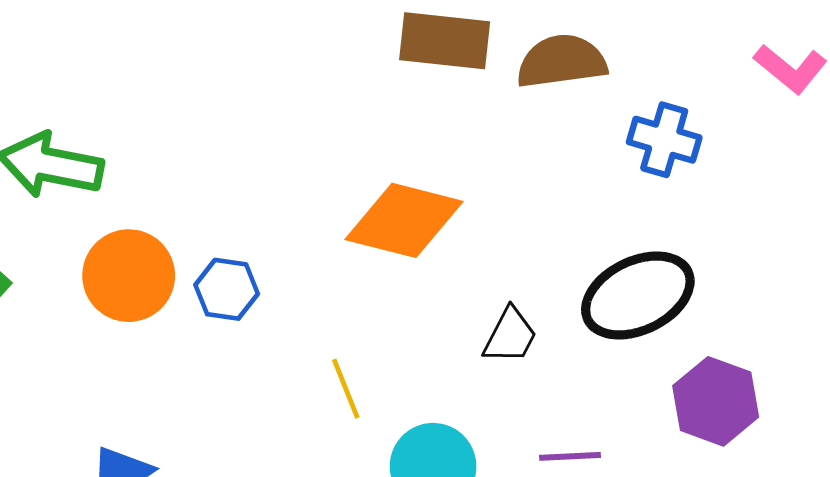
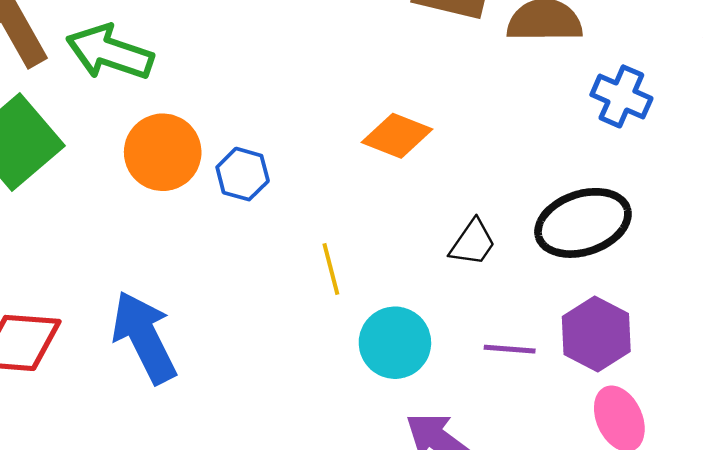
orange diamond: (404, 220) -> (397, 136), size x0.7
purple hexagon: (716, 401) -> (596, 334), moved

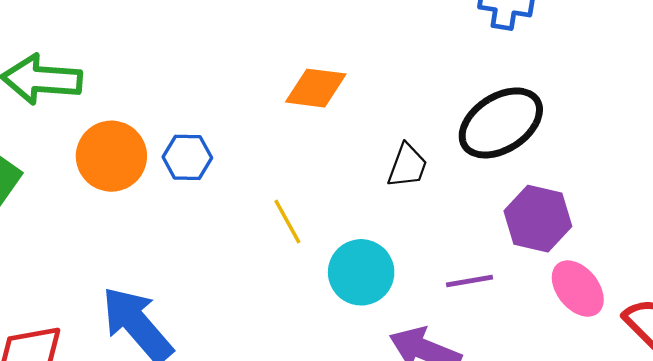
purple line: (510, 349) -> (470, 281), moved

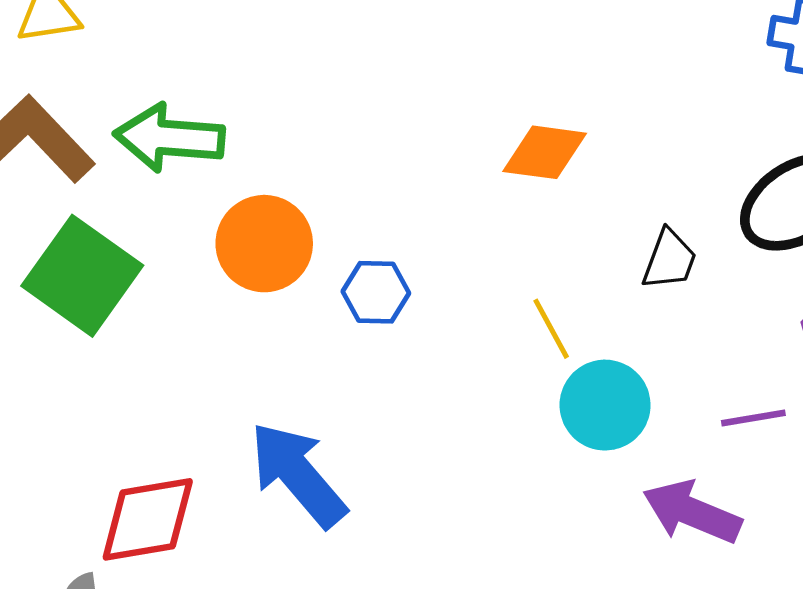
blue hexagon: (187, 157) -> (376, 292), moved
yellow line: (287, 222) -> (551, 329), moved

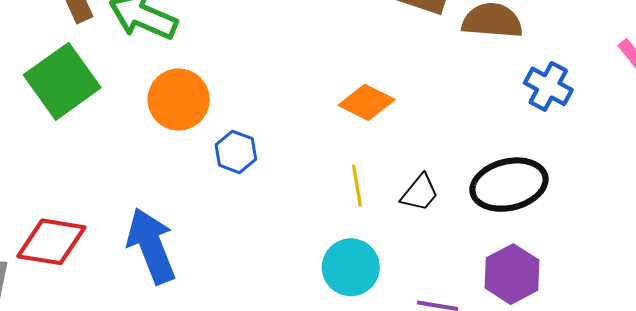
yellow line: (551, 329) -> (357, 186), moved

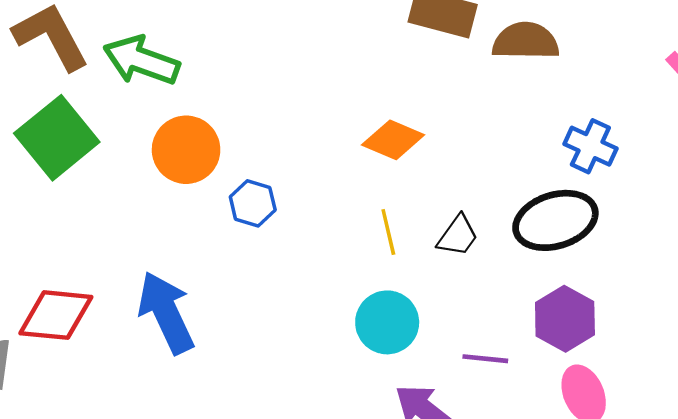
blue cross: (548, 86) -> (590, 146), moved

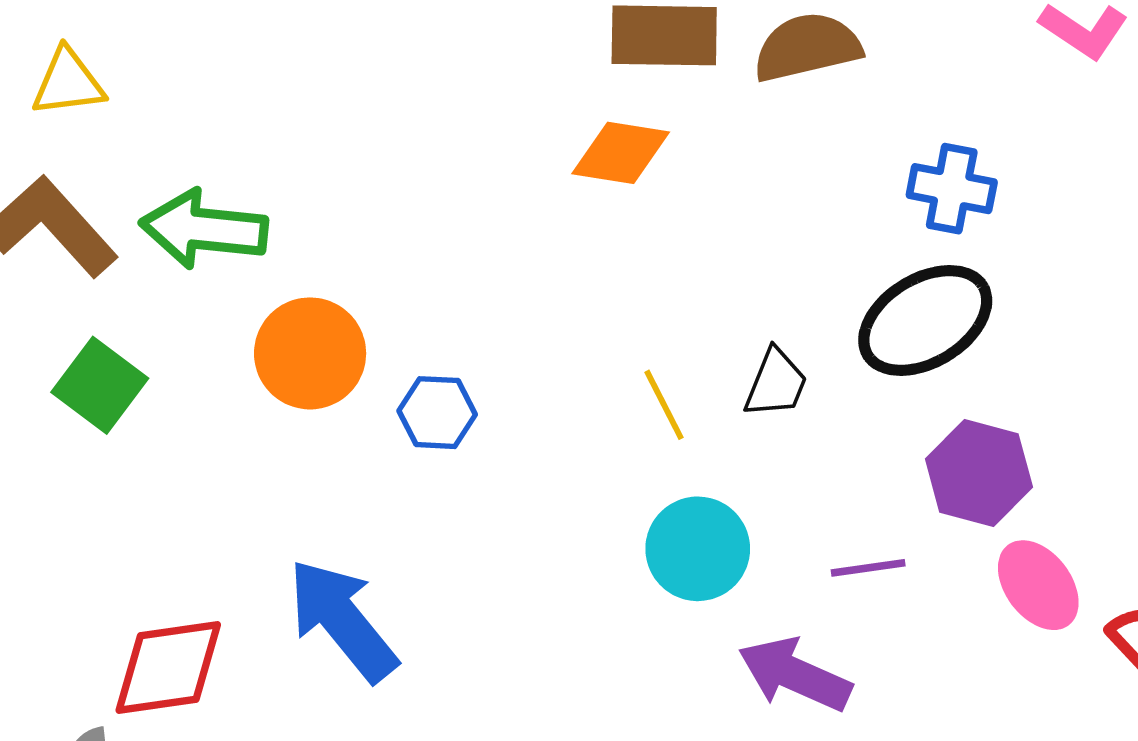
green square: (57, 138) -> (100, 385), size x0.7
orange diamond: (393, 140) -> (621, 153), moved

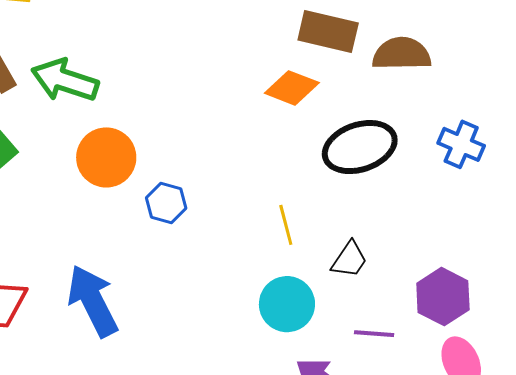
black ellipse: (925, 320) -> (360, 147), moved
black trapezoid: (776, 383) -> (349, 260), moved

